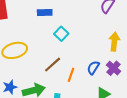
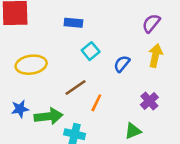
yellow arrow: (114, 42) -> (155, 56), moved
blue semicircle: (93, 68) -> (122, 64), moved

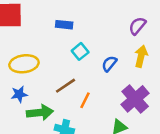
purple cross: (149, 101) -> (135, 99), size x1.6
blue star: (20, 109) -> (19, 94), moved

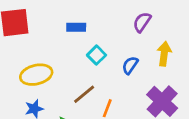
purple semicircle: (137, 26) -> (142, 22), moved

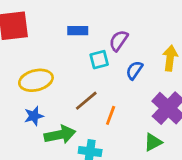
purple semicircle: (142, 22) -> (119, 41), moved
cyan square: (97, 55) -> (99, 60), turned 30

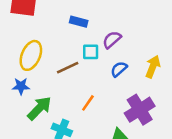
yellow ellipse: (36, 80) -> (31, 55), turned -68
brown line: (86, 101) -> (68, 68), moved
green arrow: (60, 135) -> (39, 108), turned -48

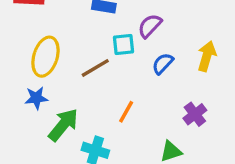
purple cross: (140, 110) -> (195, 114), size x0.6

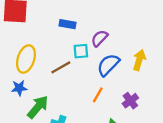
blue semicircle: (163, 64) -> (108, 65), size x1.5
orange line: (126, 112) -> (98, 95), moved

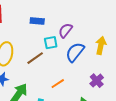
orange line: (98, 95) -> (58, 84), moved, turned 32

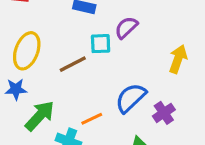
blue semicircle: (75, 52) -> (131, 98), moved
orange line: (58, 84) -> (92, 119), moved

